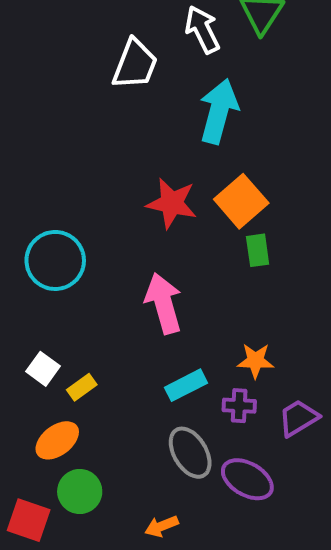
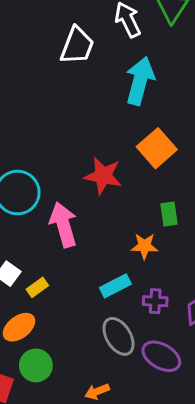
red star: (172, 203) -> (103, 176), moved
green rectangle: (258, 250) -> (169, 214), moved
pink arrow: (164, 303) -> (63, 225), moved
orange star: (256, 361) -> (145, 246), moved

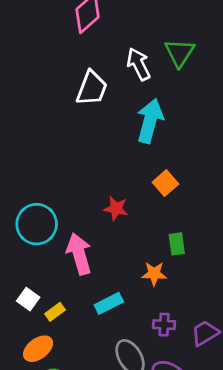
orange square: (157, 148) -> (165, 183), size x0.7
red star: (103, 176) -> (116, 209), size x0.7
cyan rectangle: (115, 286) -> (109, 303), moved

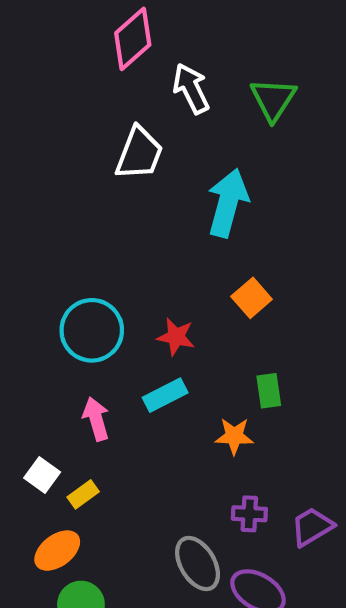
white arrow: (139, 64) -> (191, 89), moved
cyan circle: (37, 224) -> (92, 330), moved
pink arrow: (79, 254) -> (96, 419), moved, size x0.7
cyan rectangle: (109, 303) -> (165, 395), moved

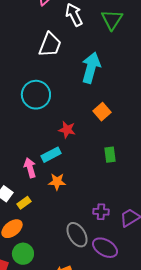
cyan circle: (92, 330) -> (36, 95), moved
cyan rectangle: (165, 395) -> (51, 155), moved
orange star: (234, 436) -> (57, 182), moved

